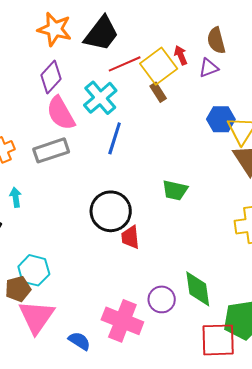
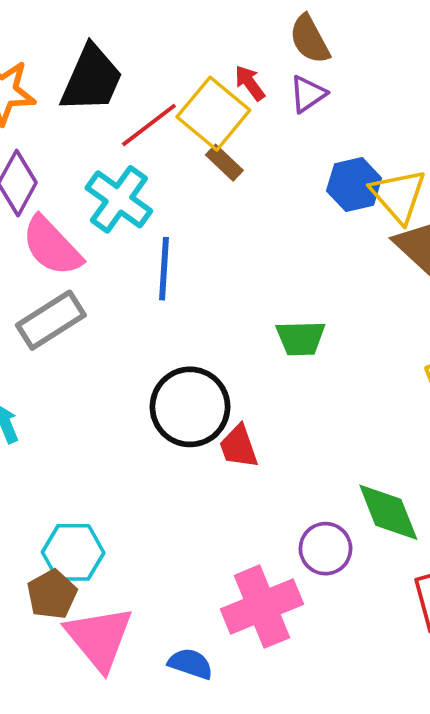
pink cross: (122, 321) -> (262, 607), turned -30

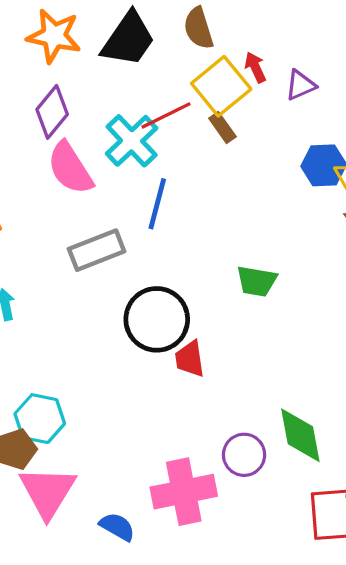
brown semicircle: (310, 39) -> (198, 28), moved
red line: (149, 125) -> (166, 115), moved
gray rectangle: (51, 320) -> (97, 250), moved

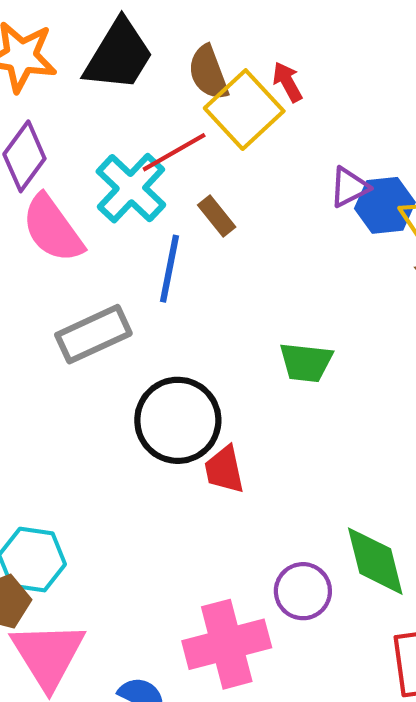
brown semicircle: (198, 28) -> (208, 73), moved
purple triangle: (300, 85) -> (349, 187), moved
brown rectangle: (222, 128) -> (217, 216), moved

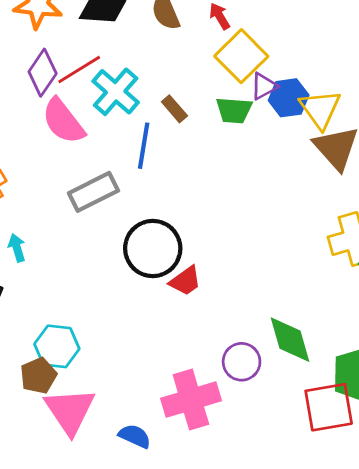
yellow square: (244, 110) -> (241, 56), moved
red line: (174, 152) -> (79, 69), moved
green trapezoid: (306, 362) -> (234, 110), moved
red trapezoid: (224, 470) -> (185, 281), turned -112

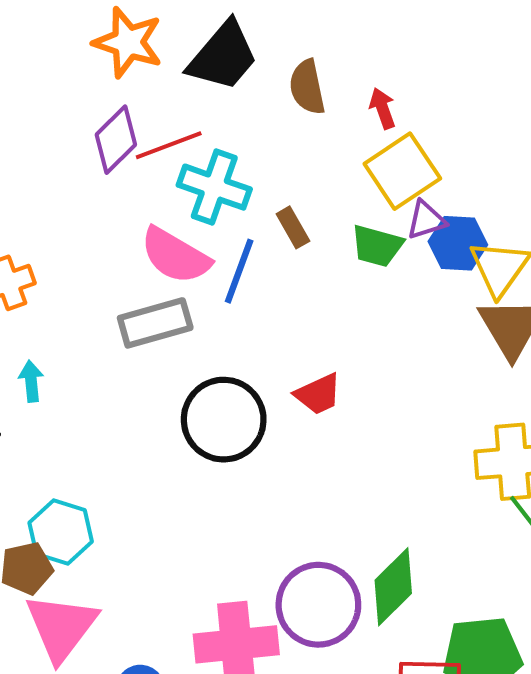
cyan cross: (116, 92) -> (214, 187), turned -33
pink semicircle: (63, 121) -> (175, 256), moved, turned -33
red trapezoid: (185, 281) -> (318, 394), moved
green diamond: (290, 340) -> (393, 587), turned 50
purple circle: (242, 362) -> (318, 605), size x1.5

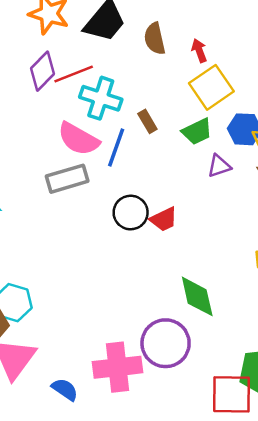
purple triangle: (426, 220) -> (219, 166), moved
green trapezoid: (377, 246) -> (197, 132), turned -40
black circle: (224, 420) -> (131, 213), moved, size x0.7
green diamond: (393, 587) -> (197, 296), moved, turned -57

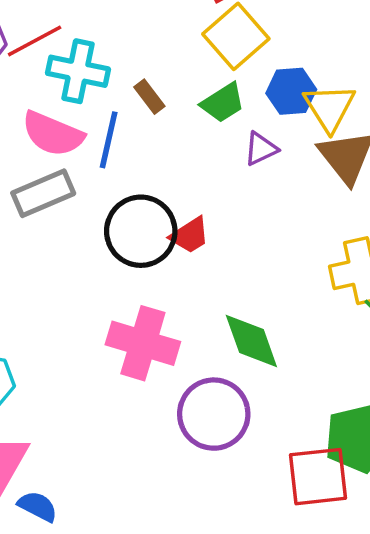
black circle: (131, 213) -> (141, 231), size x1.4
pink cross: (117, 367) -> (143, 343), moved, turned 30
blue semicircle: (65, 389) -> (38, 506), moved

